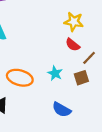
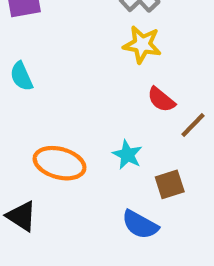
yellow star: (74, 22) -> (142, 45), moved
brown square: (81, 78) -> (170, 184), moved

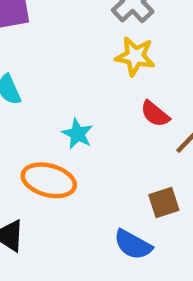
cyan star: (127, 155) -> (78, 134), moved

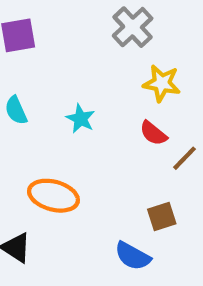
yellow star: (135, 56) -> (162, 83), moved
cyan star: (78, 134) -> (81, 119), moved

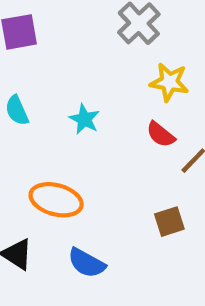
blue semicircle: (133, 256) -> (87, 263), moved

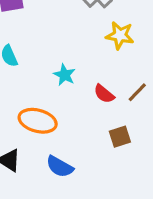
cyan star: (84, 119) -> (64, 75), moved
red semicircle: (161, 134) -> (104, 94), moved

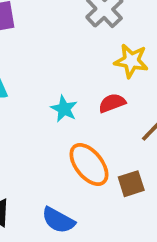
red semicircle: (104, 94) -> (112, 103), moved, turned 120
orange ellipse: (38, 121) -> (89, 165), moved, turned 36

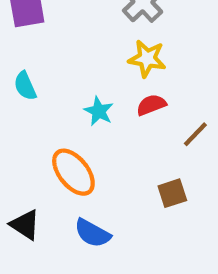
yellow star: (131, 61) -> (147, 59), moved
orange ellipse: (89, 165) -> (73, 172), moved

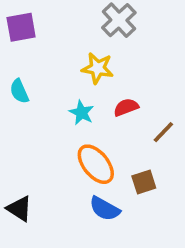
yellow star: (147, 59) -> (98, 68), moved
orange ellipse: (73, 172) -> (96, 164), moved
blue semicircle: (92, 233) -> (105, 209), moved

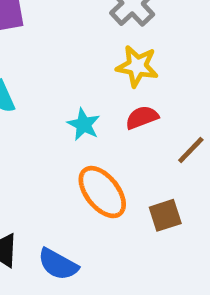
yellow star: (98, 68) -> (137, 66), moved
blue semicircle: (105, 209) -> (58, 264), moved

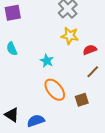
red semicircle: (142, 117) -> (90, 50), moved
blue semicircle: (58, 264) -> (36, 121), turned 132

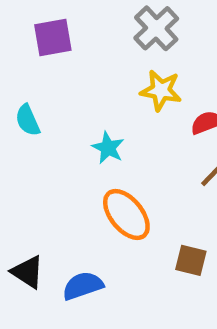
purple square: (13, 13) -> (53, 38), moved
brown square: (82, 100) -> (191, 260), moved, turned 32

